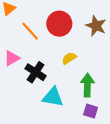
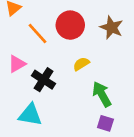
green arrow: (87, 85) -> (102, 94), turned -30
cyan triangle: (53, 97) -> (30, 115), moved

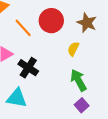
yellow semicircle: (81, 64) -> (73, 49), moved, turned -32
purple square: (105, 123) -> (82, 105), turned 32

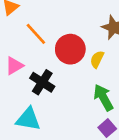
red circle: (51, 21) -> (70, 49), moved

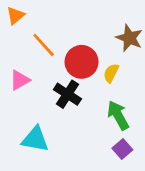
black cross: (42, 82) -> (67, 94), moved

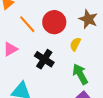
red circle: (82, 62) -> (54, 22), moved

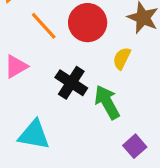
green arrow: (80, 74) -> (107, 102), moved

